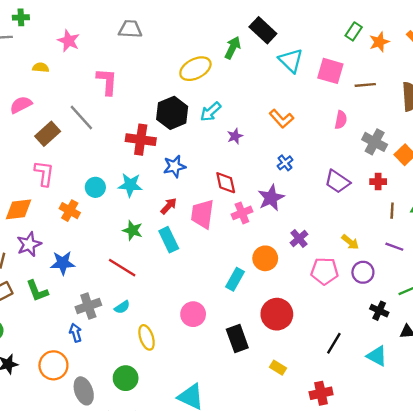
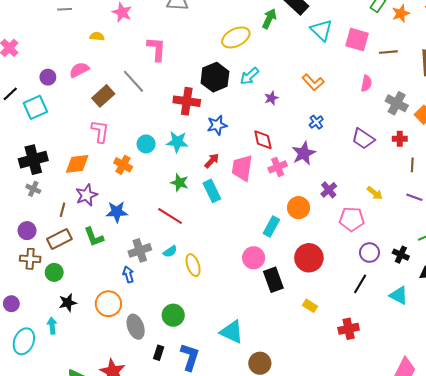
purple circle: (363, 272) -> (369, 253), moved
pink circle: (193, 314) -> (254, 258), moved
yellow ellipse: (147, 337) -> (193, 265), moved

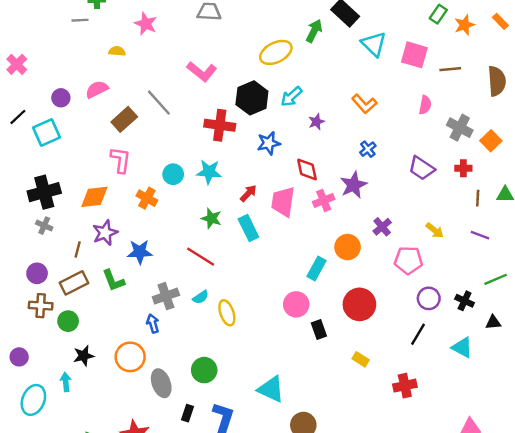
pink L-shape: (156, 49) -> (202, 72), moved, turned 125
blue star: (217, 125) -> (269, 143), moved
black rectangle: (273, 280) -> (319, 329), size x0.7

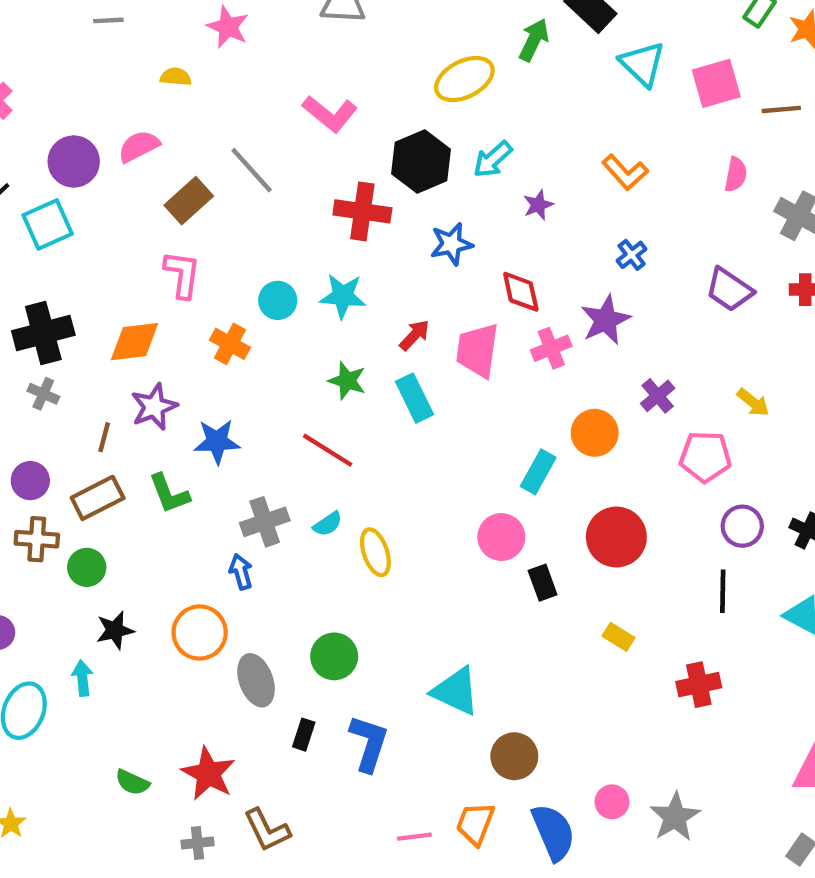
pink square: (414, 55) -> (716, 83), turned -32
purple circle: (61, 98) -> (74, 161), size x1.5
black line: (418, 334) -> (723, 591), turned -30

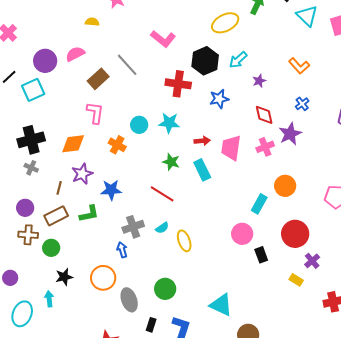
red diamond: (521, 292) -> (264, 115), moved
red arrow: (414, 335) -> (202, 141), turned 42
purple cross: (658, 396) -> (312, 261), moved
green L-shape: (169, 494) -> (89, 214), turned -80

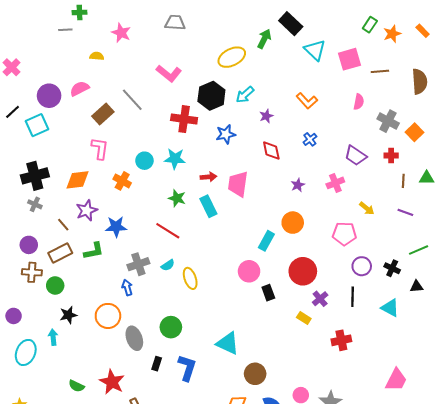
purple star: (290, 134) -> (298, 185), moved, size x0.6
pink cross: (265, 147) -> (335, 183), moved
brown line: (59, 188) -> (63, 225), turned -56

